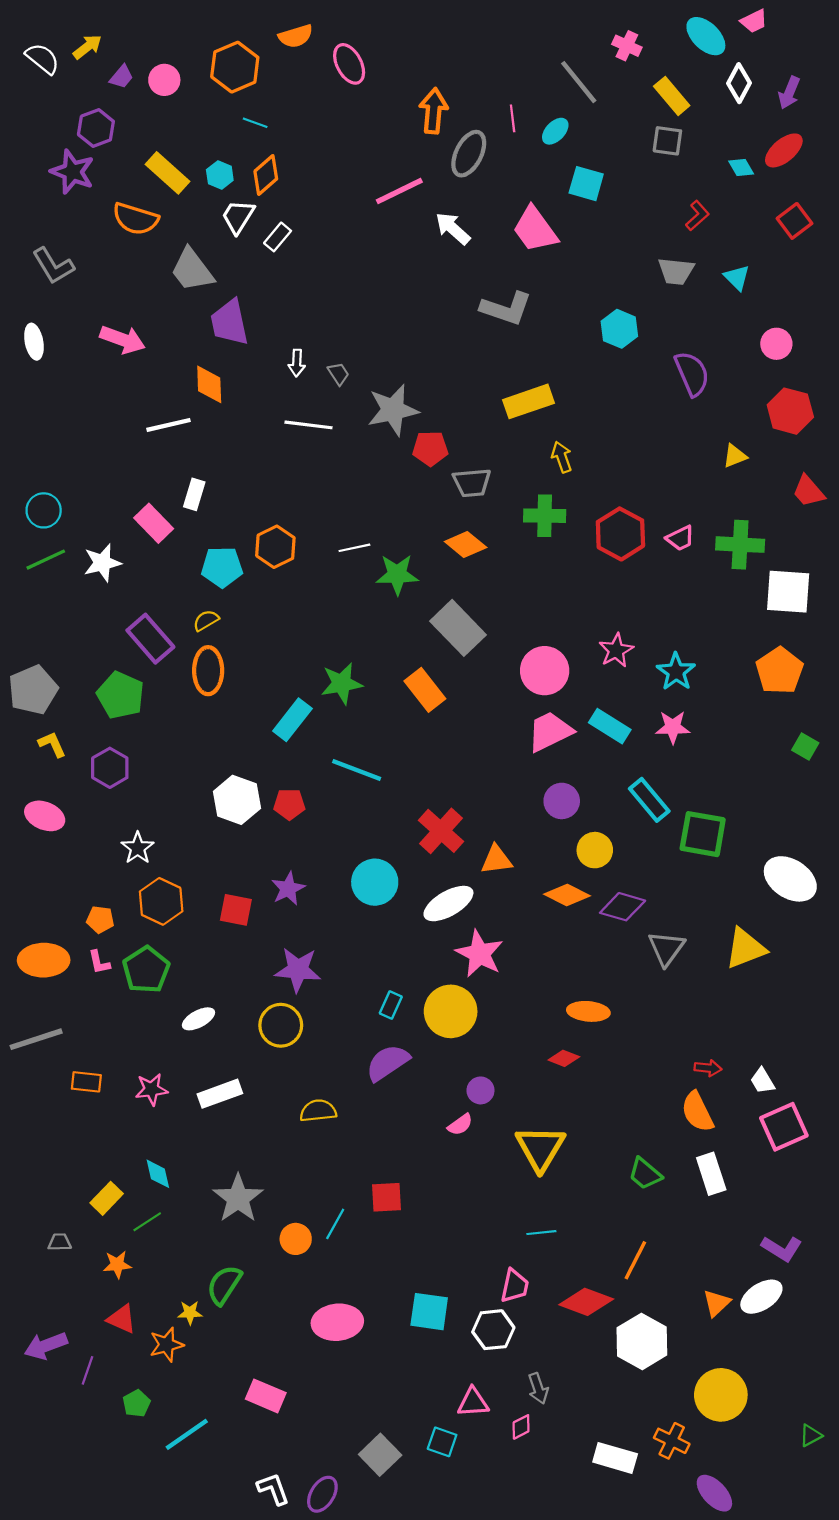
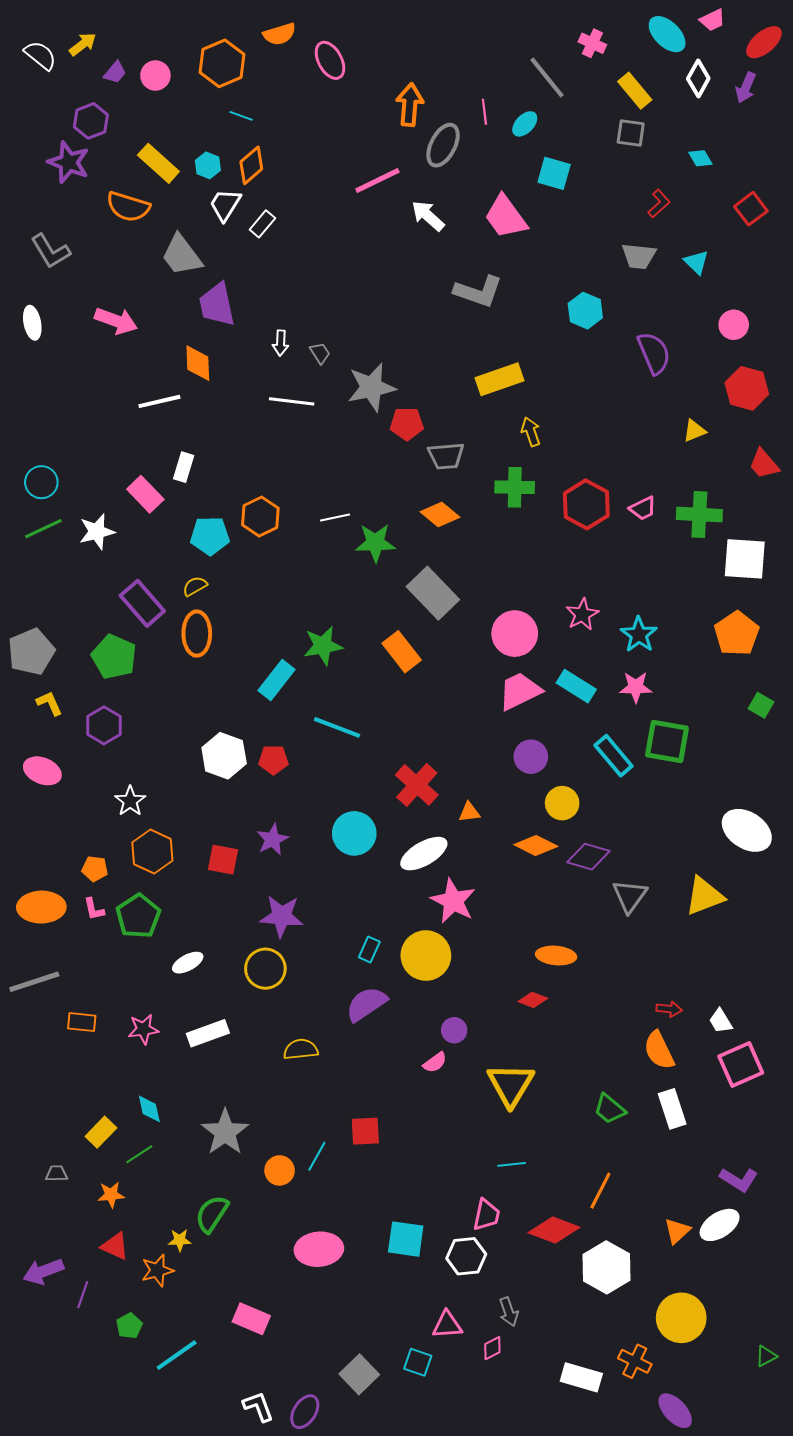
red ellipse: (784, 150) -> (764, 42), moved
green square: (703, 834) -> (667, 742), moved
orange triangle: (497, 860) -> (469, 812), size x0.7

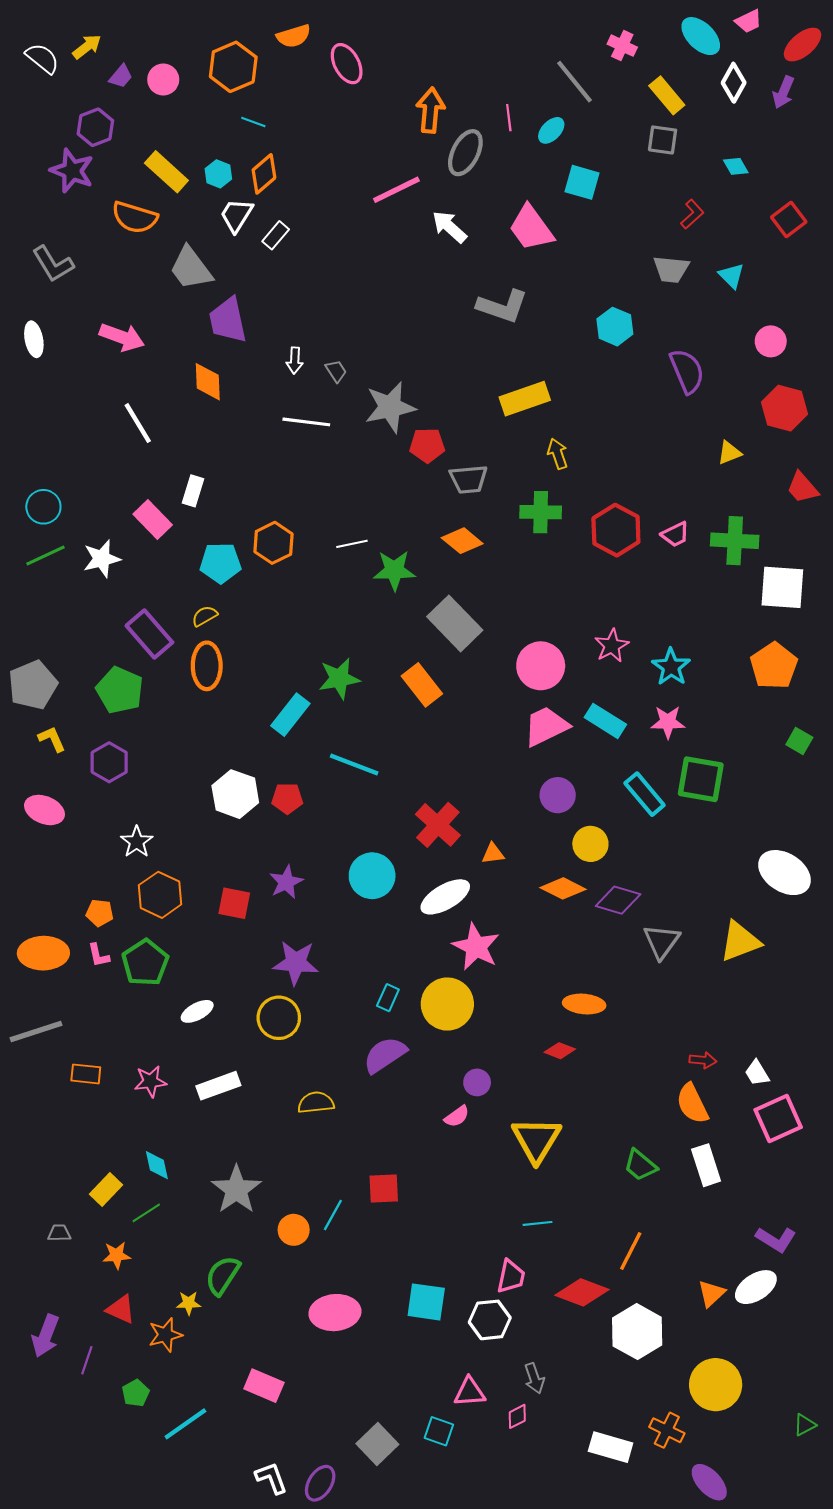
white line: (159, 401) -> (138, 423), moved, turned 72
purple arrow: (43, 1271) -> (46, 1336), turned -48

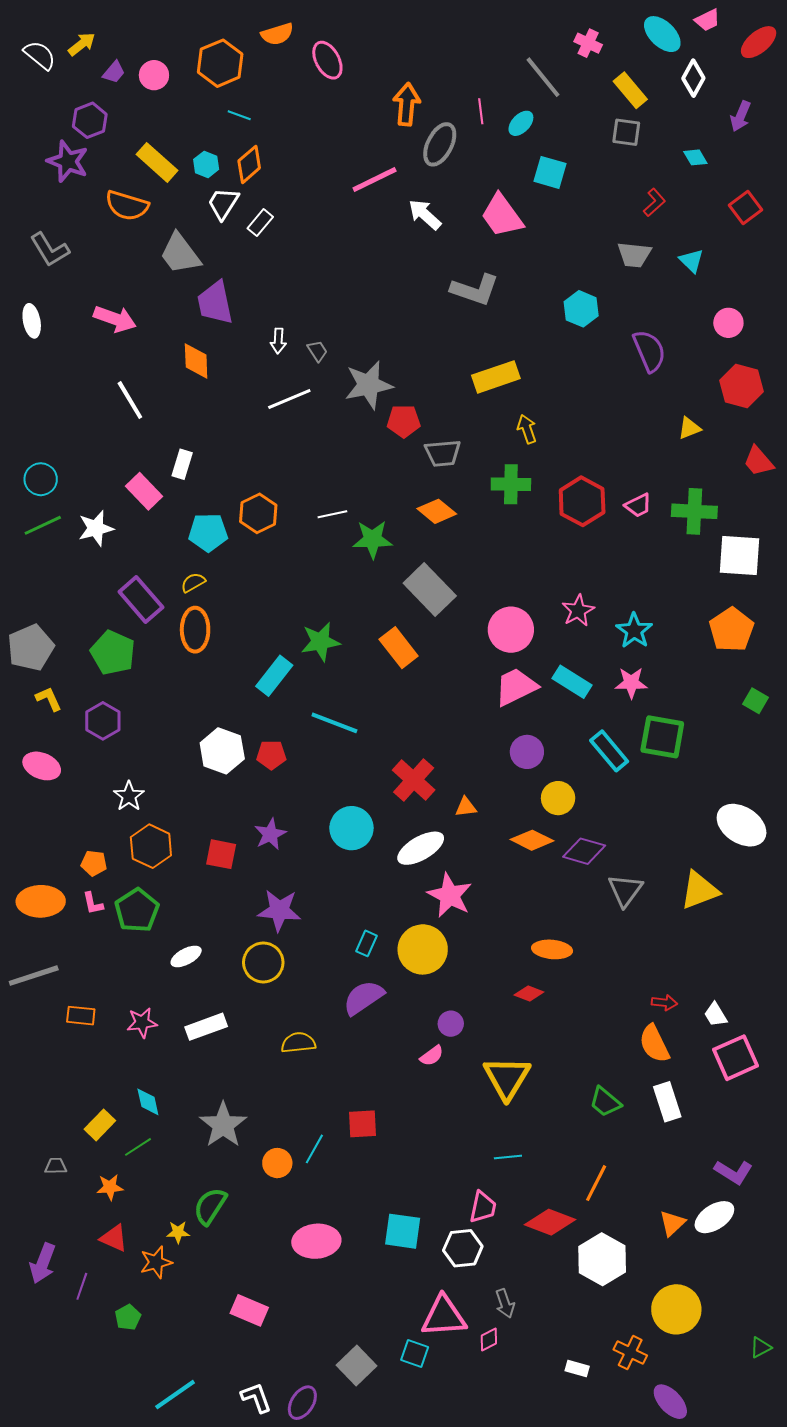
purple arrow: (783, 92) -> (740, 116), moved
white line: (306, 422) -> (289, 399), turned -30
pink triangle: (470, 1392) -> (444, 1316), size x1.5
cyan line: (185, 1424) -> (175, 1395), moved
white rectangle: (611, 1447) -> (577, 1369), size x0.6

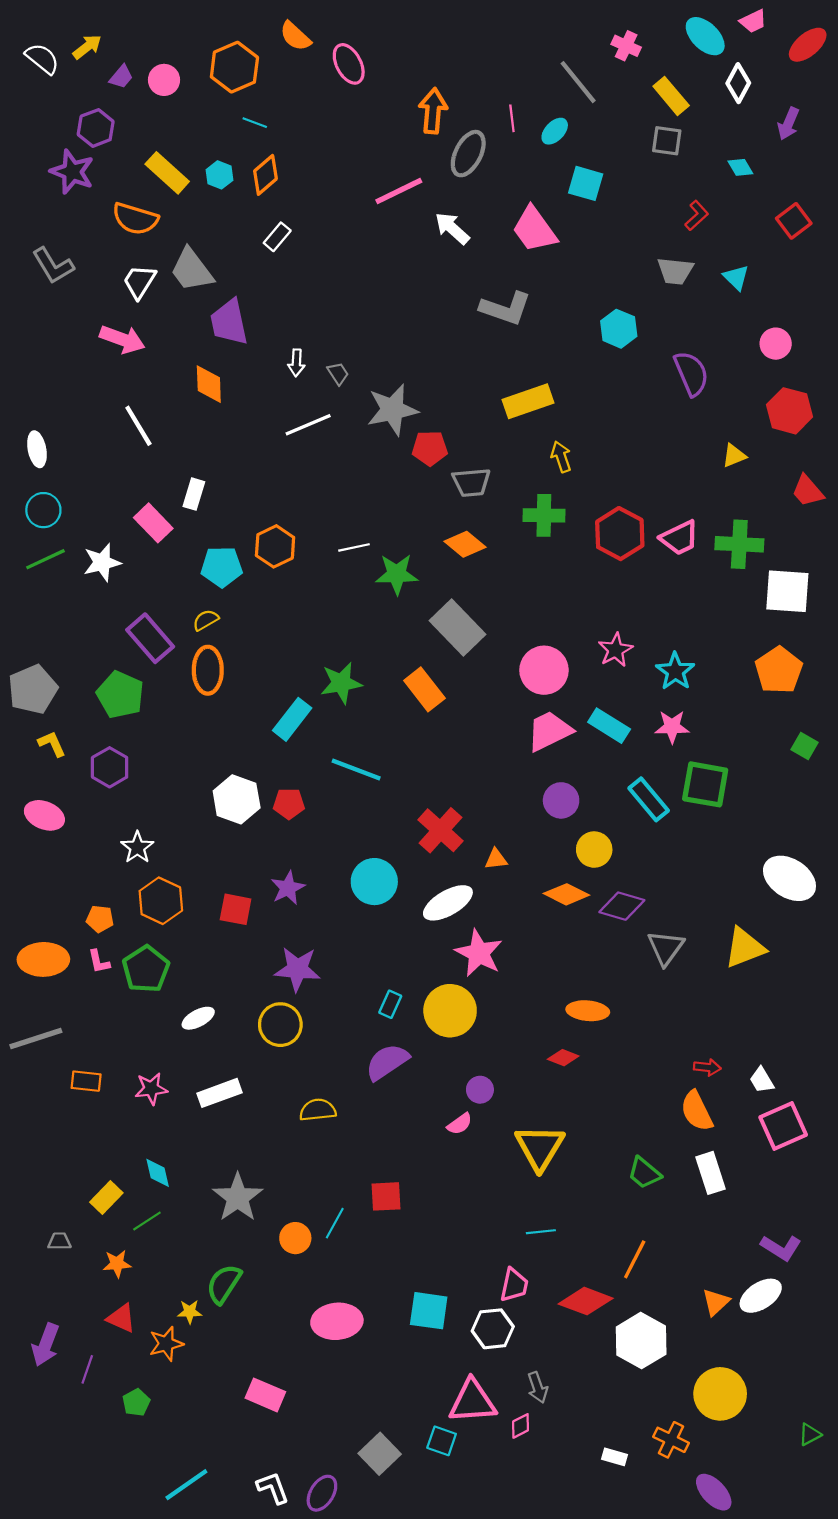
orange semicircle: (277, 34) -> (295, 36), turned 60
white trapezoid: (223, 204) -> (139, 282), moved
white ellipse: (32, 321) -> (37, 449), moved
pink trapezoid: (638, 505) -> (680, 538), size x1.4

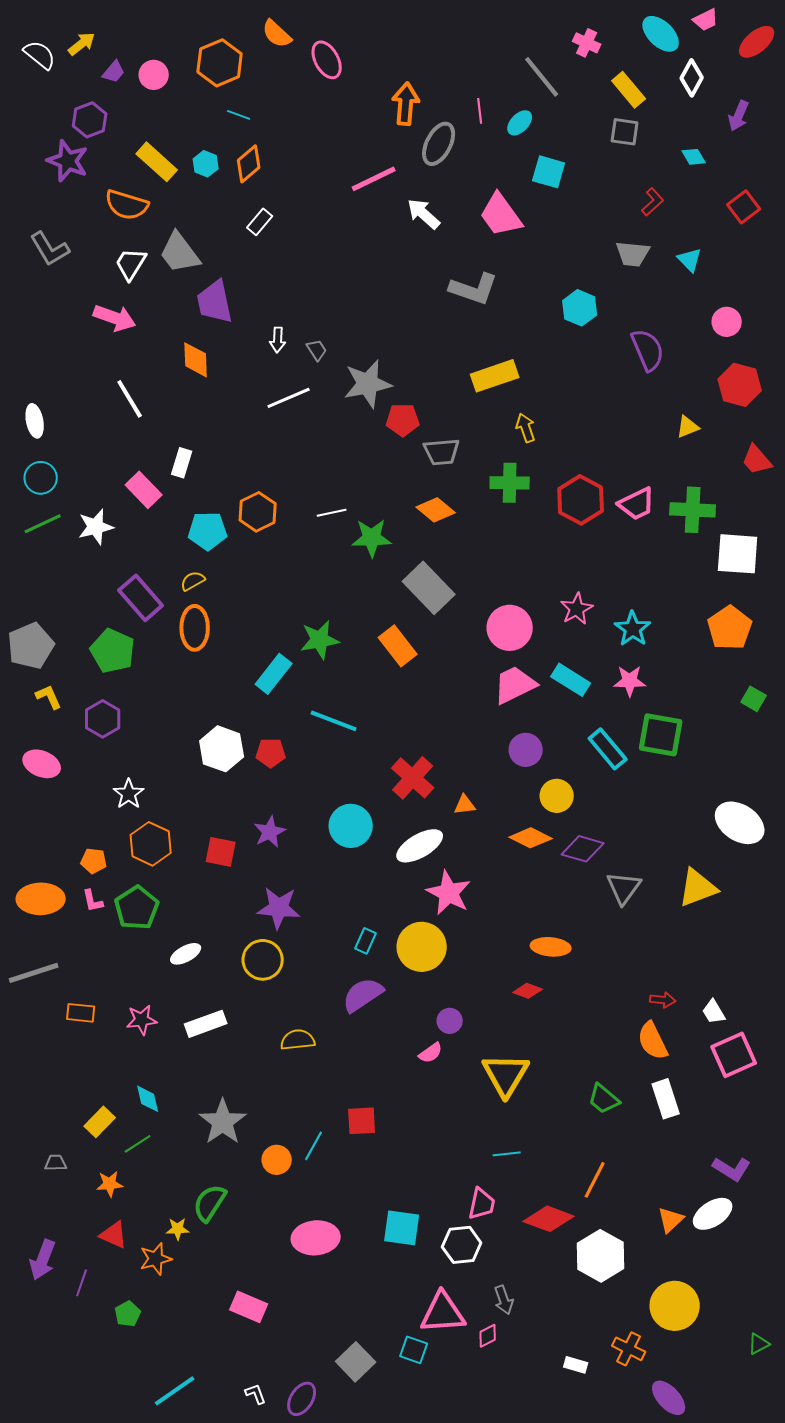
white L-shape: (273, 1488) -> (256, 1394), size x0.7

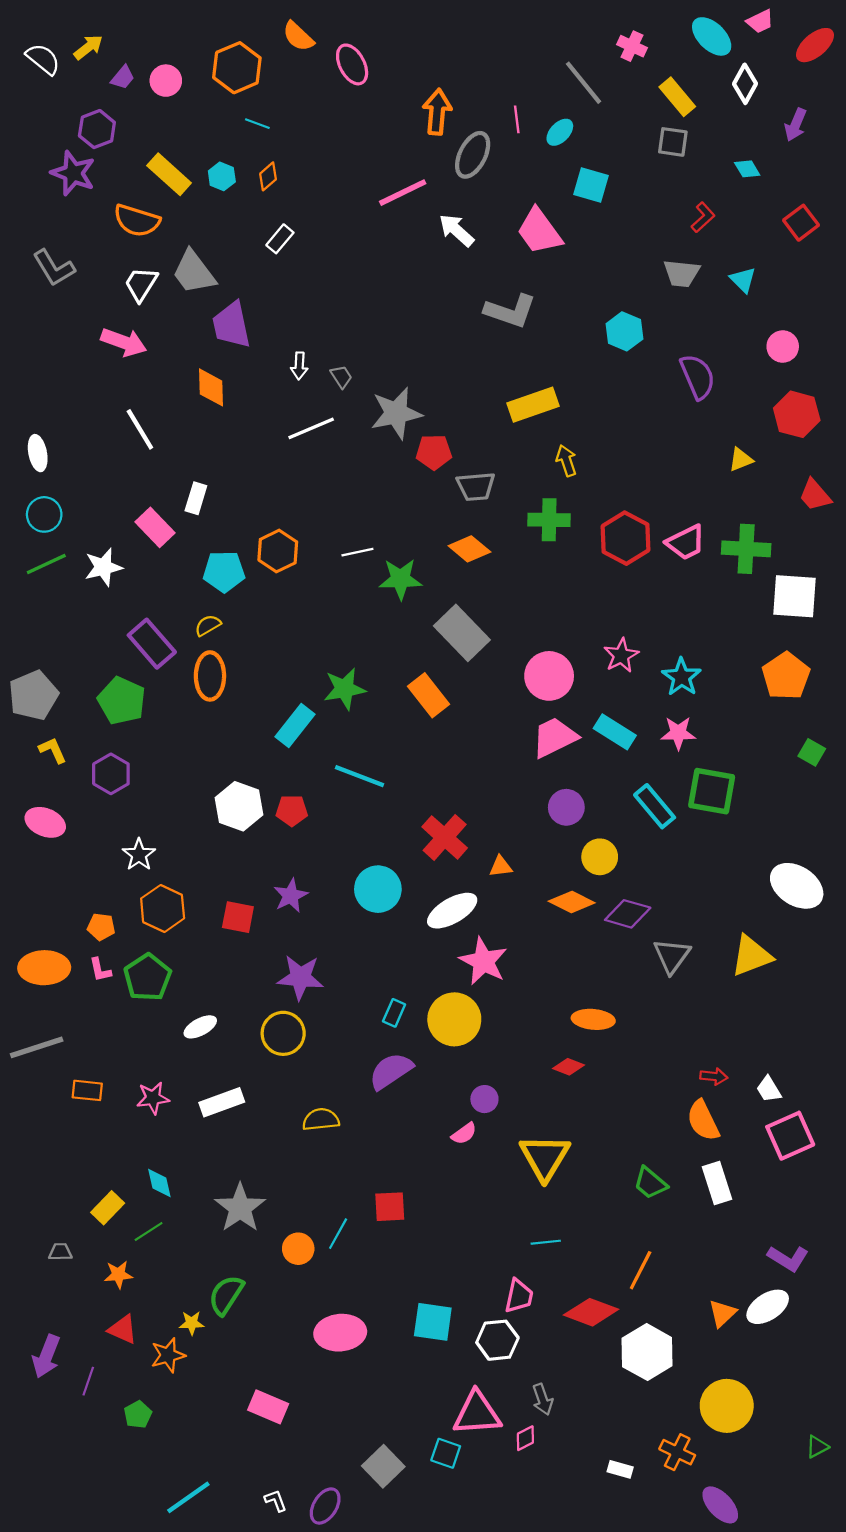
orange diamond: (249, 164) -> (268, 176), size x0.7

